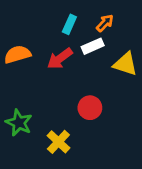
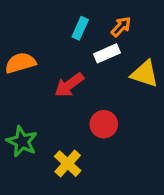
red arrow: (60, 59) -> (69, 85), moved

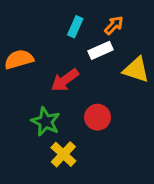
green star: (22, 142) -> (46, 122), moved

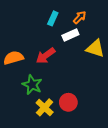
orange semicircle: (19, 59) -> (13, 58), moved
red circle: (98, 117) -> (68, 102), moved

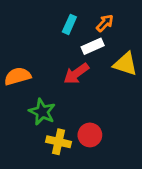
red arrow: (46, 56) -> (76, 74), moved
yellow cross: (45, 107) -> (58, 142), turned -30

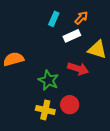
red arrow: (76, 74) -> (78, 69), moved, turned -126
green star: (42, 112) -> (48, 80), moved

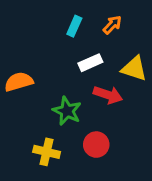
white rectangle: (72, 36) -> (90, 63), moved
yellow cross: (45, 110) -> (47, 152), moved

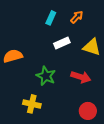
red arrow: (108, 95) -> (81, 77), moved
red circle: (96, 145) -> (88, 111), moved

